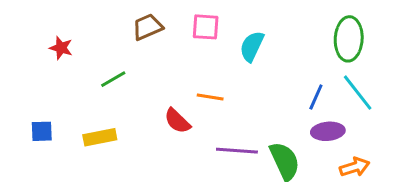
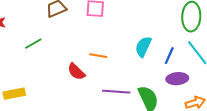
cyan semicircle: (252, 46) -> (143, 47), moved
yellow rectangle: (100, 137) -> (14, 94), moved

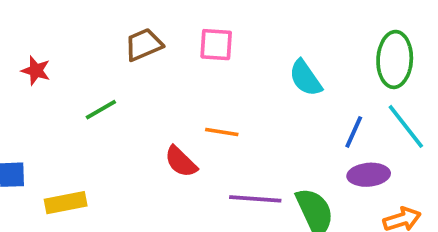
cyan semicircle: (143, 47) -> (305, 78), moved, turned -60

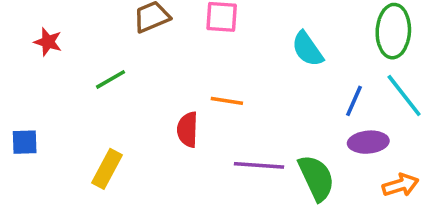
red semicircle: (181, 162) -> (188, 130), turned 48
yellow rectangle: (66, 203) -> (107, 169), moved, turned -51

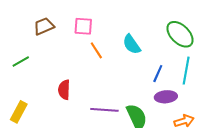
green ellipse: (393, 31) -> (180, 34), turned -48
cyan line: (404, 96) -> (186, 71), turned 48
orange line: (227, 101) -> (96, 50), moved, turned 48

